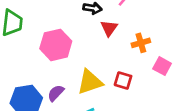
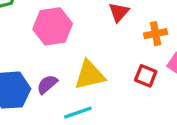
red square: (123, 81) -> (146, 76), moved

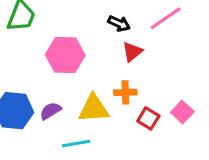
orange cross: (156, 34) -> (125, 92), moved

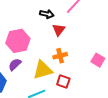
purple semicircle: (50, 111) -> (15, 64), moved
red square: (148, 118) -> (63, 82), moved

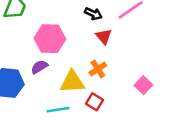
red triangle: (59, 30) -> (104, 36), turned -32
orange cross: (60, 56) -> (98, 69), turned -32

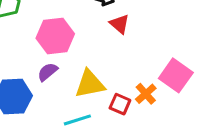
orange cross: (98, 69) -> (146, 94), moved
pink square: (143, 85) -> (176, 75), size x1.5

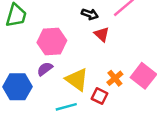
yellow triangle: (90, 84) -> (77, 79), turned 45
orange cross: (146, 94) -> (115, 78), moved

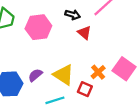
pink hexagon: (52, 42) -> (38, 27), moved
purple semicircle: (45, 69) -> (35, 75), moved

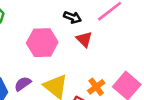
pink hexagon: (38, 27) -> (42, 43), moved

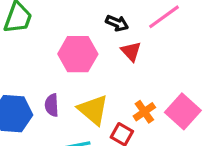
purple semicircle: (23, 84) -> (52, 105), turned -60

